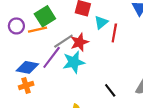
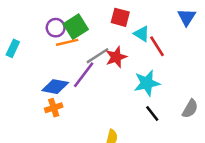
cyan triangle: (101, 22) -> (142, 34), turned -48
purple circle: (16, 26) -> (56, 28), moved
red line: (114, 33) -> (157, 46), turned -42
cyan star: (74, 62) -> (147, 83), moved

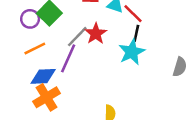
orange line: (67, 42) -> (35, 49), moved
orange cross: (54, 108) -> (47, 97), size x1.5
black line: (152, 114) -> (136, 33), moved, turned 63

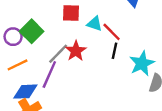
cyan star: (132, 52) -> (142, 63), moved

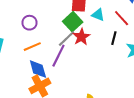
green square: (32, 31) -> (73, 22), moved
red line: (112, 32) -> (122, 18), moved
blue diamond: (25, 92) -> (38, 69), turned 75

